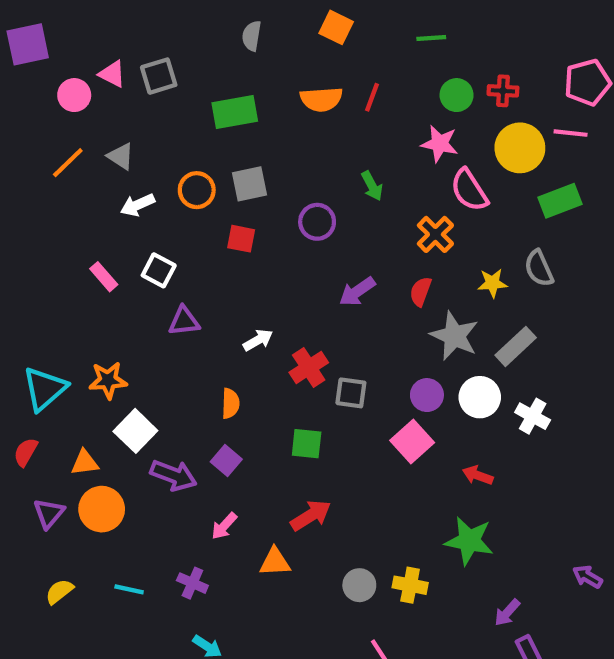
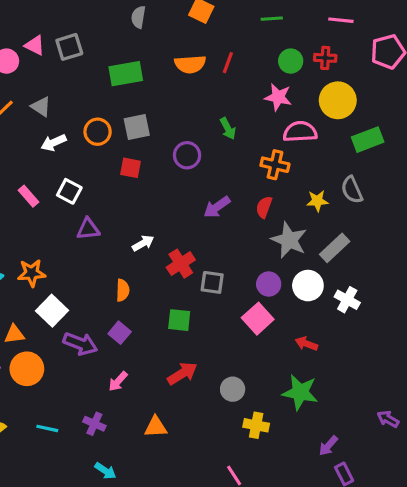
pink line: (571, 133) -> (341, 20), moved
pink semicircle: (469, 190) -> (300, 132), turned 120
orange cross: (435, 234) -> (275, 165), turned -32
orange triangle: (275, 562) -> (156, 427), moved
gray circle: (359, 585) -> (233, 389), moved

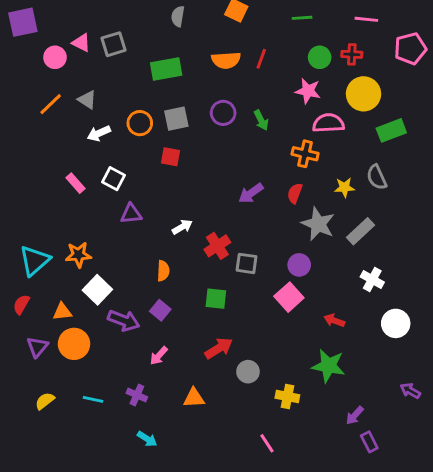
purple circle: (187, 155) -> (223, 113), moved
white circle: (308, 286) -> (396, 323), moved
gray circle: (233, 389) -> (248, 372), moved

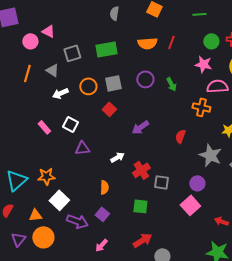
gray square: (113, 44) -> (72, 53), moved
orange line: (51, 104) -> (27, 73), turned -30
red square: (171, 157) -> (109, 109), turned 32
purple arrow: (251, 193) -> (140, 127), moved
red semicircle: (295, 193) -> (180, 136), moved

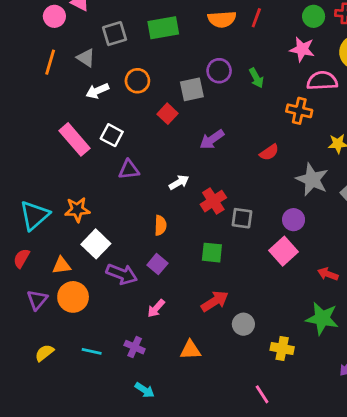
gray square: (113, 83) -> (192, 89), moved
pink rectangle: (44, 127) -> (74, 139), size x1.6
red semicircle: (180, 136) -> (269, 152), turned -144

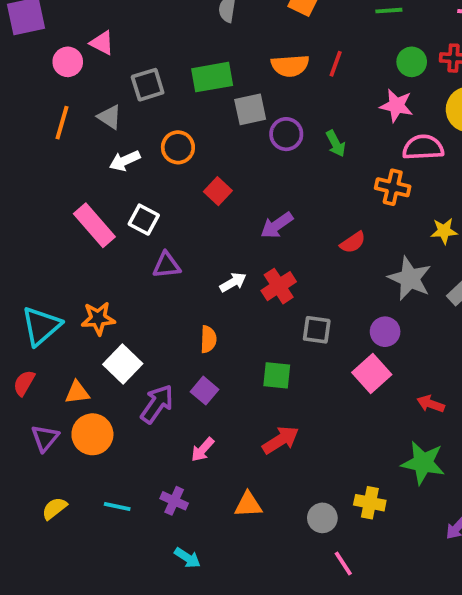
gray square: (192, 89) -> (250, 109), moved
red cross: (213, 201) -> (279, 286), moved
purple arrow: (122, 274) -> (157, 404), turned -76
gray circle: (243, 324) -> (322, 518), moved

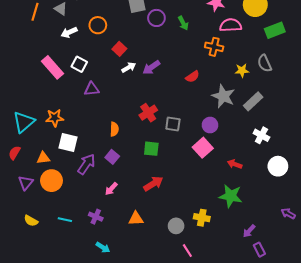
white arrow: (233, 282) -> (129, 67), moved
red cross: (279, 286) -> (148, 113), moved
white square: (123, 364) -> (68, 143), turned -30
yellow semicircle: (54, 508) -> (31, 221), turned -112

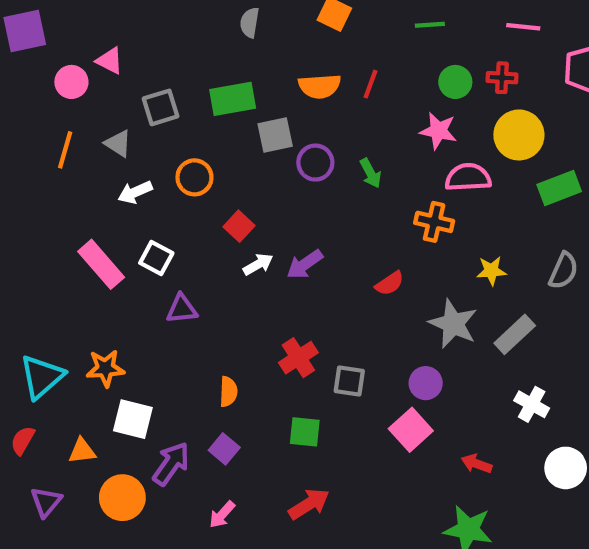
gray semicircle: (265, 63) -> (563, 271), moved, turned -132
orange circle: (51, 181) -> (122, 498), moved

